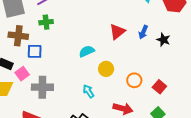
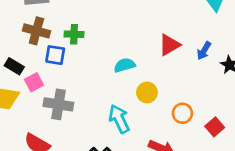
green cross: (46, 22) -> (74, 34), moved
cyan arrow: (89, 91) -> (119, 119), size x1.5

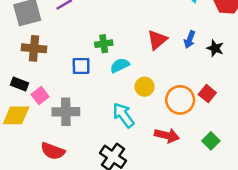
green cross: (74, 34) -> (104, 44), moved
blue square: (55, 55) -> (81, 66), moved
orange circle: (182, 113) -> (180, 100), size x1.5
red square: (215, 127) -> (207, 94), moved

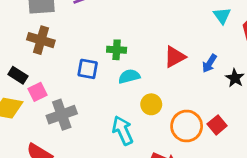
gray cross: (66, 112) -> (62, 115), turned -30

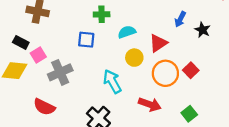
red triangle: (175, 57) -> (158, 43), moved
blue square: (88, 69) -> (86, 40), moved
cyan semicircle: (129, 76) -> (127, 32), moved

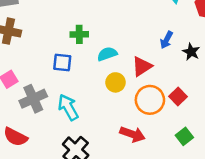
cyan arrow: (112, 81) -> (68, 107), moved
green square: (189, 114) -> (184, 136), moved

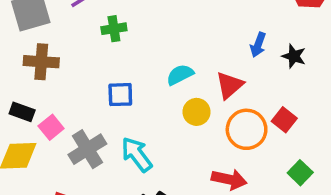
green cross: (79, 34) -> (114, 29), moved

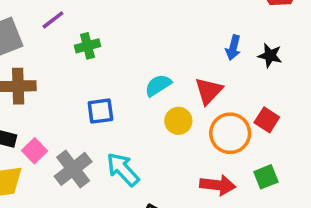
green square: (300, 173) -> (266, 177), moved, turned 30

